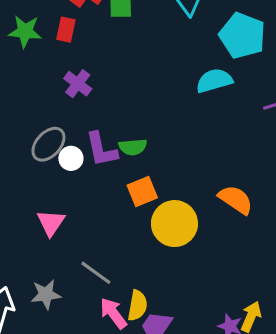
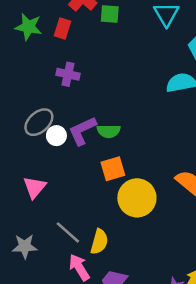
purple cross: (78, 84) -> (68, 74), turned -30
purple L-shape: (101, 149) -> (82, 131), turned 72
yellow semicircle: (137, 306) -> (99, 242), moved

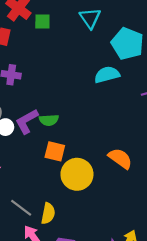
orange square: (113, 169) -> (55, 151), turned 35

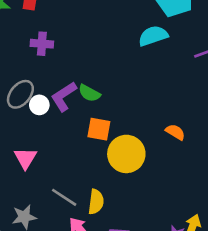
green semicircle: (49, 120) -> (89, 93), turned 36
orange semicircle: (120, 158) -> (175, 132), size x0.7

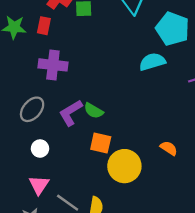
purple cross: (42, 44) -> (53, 65), size x1.4
white circle: (39, 105) -> (40, 149), moved
pink triangle: (25, 158) -> (39, 185), moved

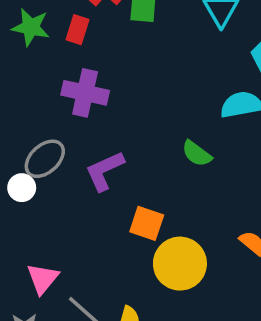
green semicircle: (94, 111) -> (197, 154), moved
white circle: (40, 149) -> (22, 188), moved

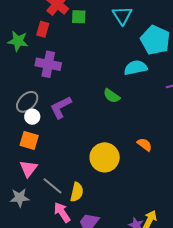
green star: (31, 27) -> (18, 41), moved
white circle: (22, 188) -> (32, 117), moved
orange square: (147, 223) -> (29, 140), moved

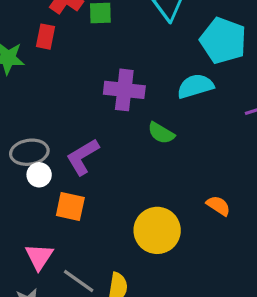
purple cross: (48, 64) -> (124, 90), moved
gray ellipse: (27, 102) -> (29, 152), turned 40
orange square: (29, 140) -> (70, 207), moved

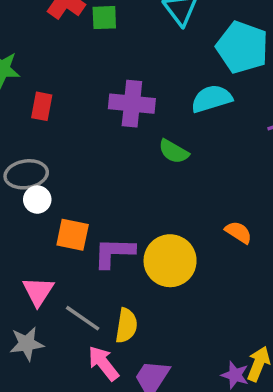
red rectangle: (45, 37) -> (42, 106), moved
purple L-shape: (83, 157) -> (114, 253), moved, turned 33

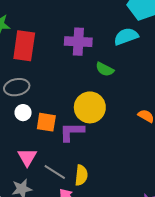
red rectangle: (42, 106) -> (24, 46), size x1.8
white circle: (37, 200) -> (23, 113), moved
yellow circle: (170, 261) -> (90, 107), moved

